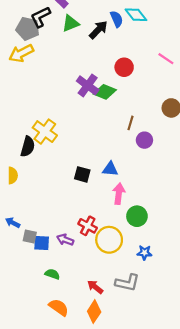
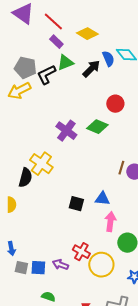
black L-shape: (41, 17) -> (46, 75), moved
purple cross: (88, 85) -> (66, 131), moved
brown line: (131, 123) -> (121, 168), moved
blue arrow: (13, 223) -> (11, 249), turned -128
gray square: (30, 237) -> (21, 268), moved

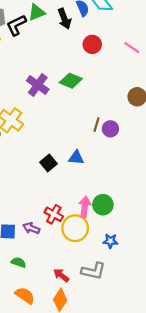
black arrow: (91, 69) -> (64, 19), turned 114
red circle: (115, 104) -> (92, 44), moved
black square: (76, 204) -> (48, 163), turned 35
pink arrow: (110, 222) -> (85, 207), moved

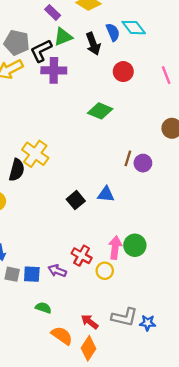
pink line: (132, 48) -> (166, 75), turned 35
purple cross: (38, 85) -> (54, 70), moved, turned -35
yellow circle: (75, 228) -> (105, 271), size x0.6
blue star: (110, 241) -> (148, 323), moved
orange semicircle: (25, 296) -> (62, 336), moved

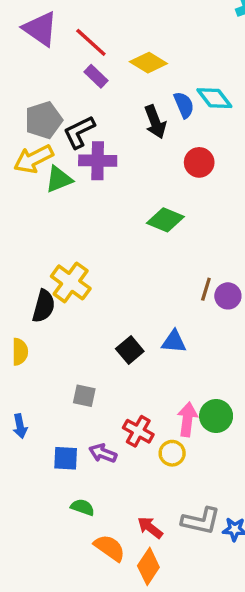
green triangle: (63, 37) -> (59, 179), moved
gray pentagon: (17, 43) -> (44, 120), turned -30
gray square: (12, 274) -> (84, 396), moved

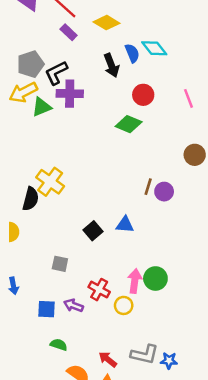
green diamond: (165, 220) -> (129, 124), moved

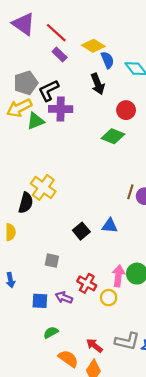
blue semicircle: (132, 53) -> (107, 60), moved
green semicircle: (59, 345) -> (51, 332), turned -48

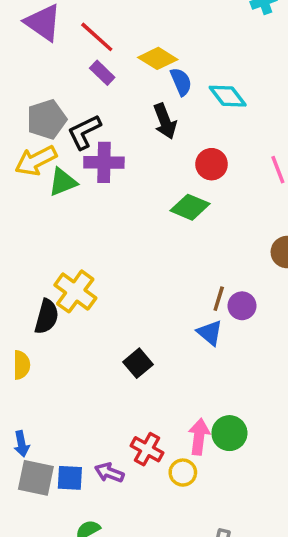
blue triangle: (110, 226) -> (210, 333), moved, turned 35
gray square: (52, 261) -> (36, 478), moved, size x1.5

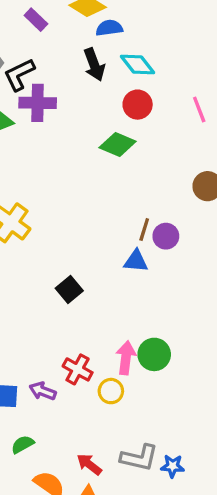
blue semicircle: (181, 82) -> (109, 28), turned -75
cyan diamond: (228, 96) -> (138, 65), moved
blue triangle: (210, 333) -> (136, 261), turned -35

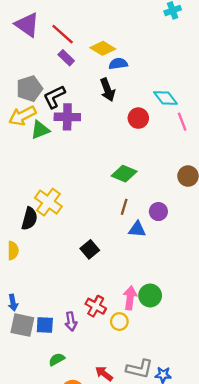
cyan diamond: (138, 65) -> (166, 98), moved
green diamond: (118, 145) -> (124, 174), moved
brown line: (144, 229) -> (124, 207), moved
purple arrow: (43, 391) -> (71, 322), turned -120

